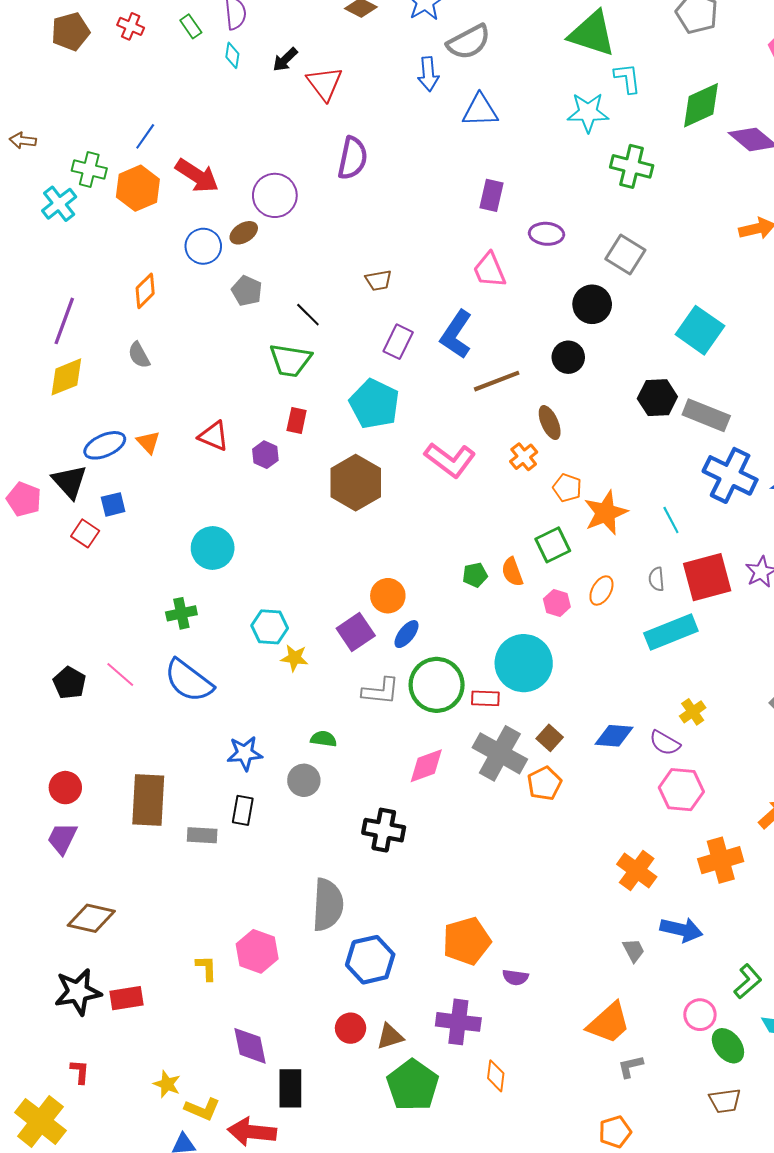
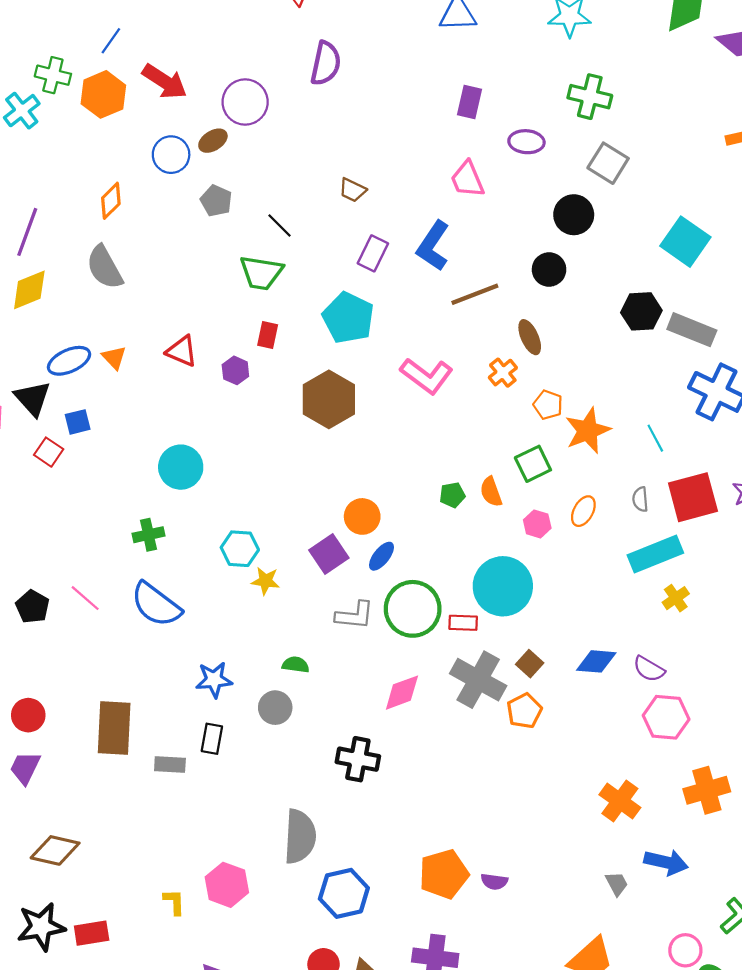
green cross: (632, 166) -> (590, 97), moved
brown trapezoid: (379, 280) -> (353, 190), turned 36
gray semicircle: (139, 355) -> (104, 267), size x1.6
yellow cross: (693, 712) -> (676, 598), moved
purple semicircle: (515, 977) -> (494, 882), moved

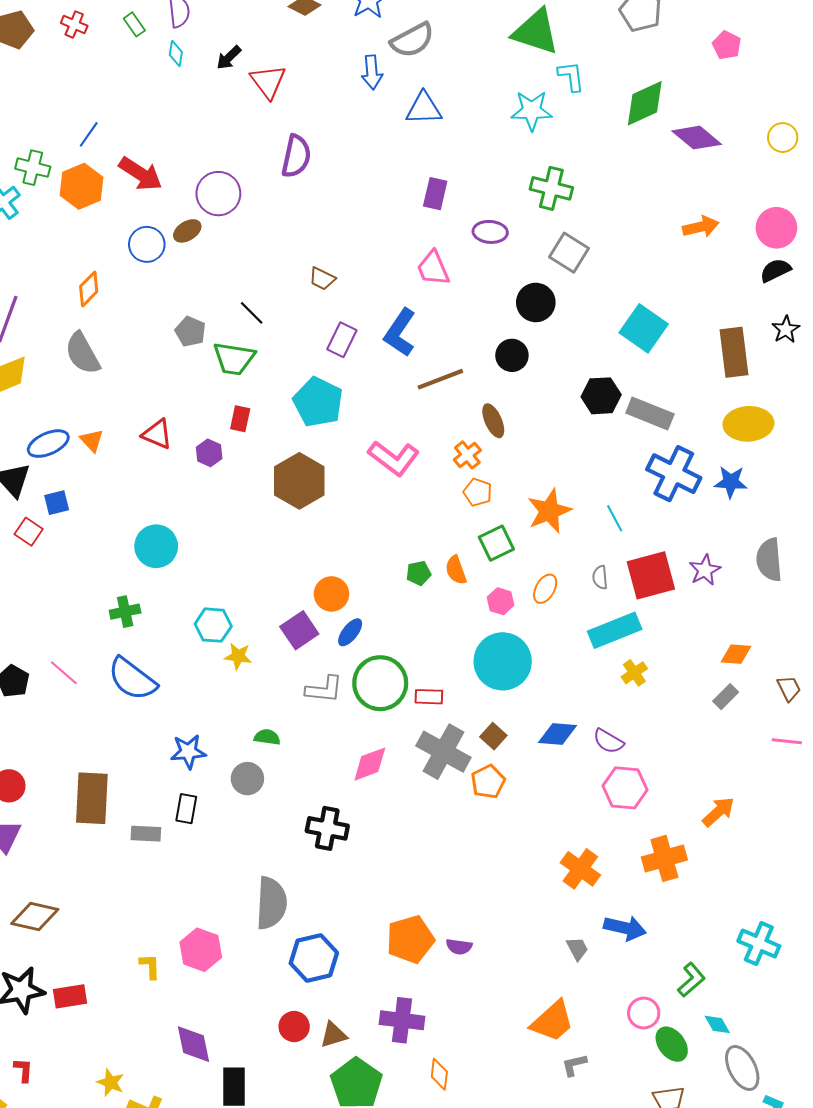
gray pentagon: (216, 201) -> (190, 332), moved
orange pentagon: (548, 405) -> (478, 492), moved
cyan circle: (503, 586) -> (503, 661), moved

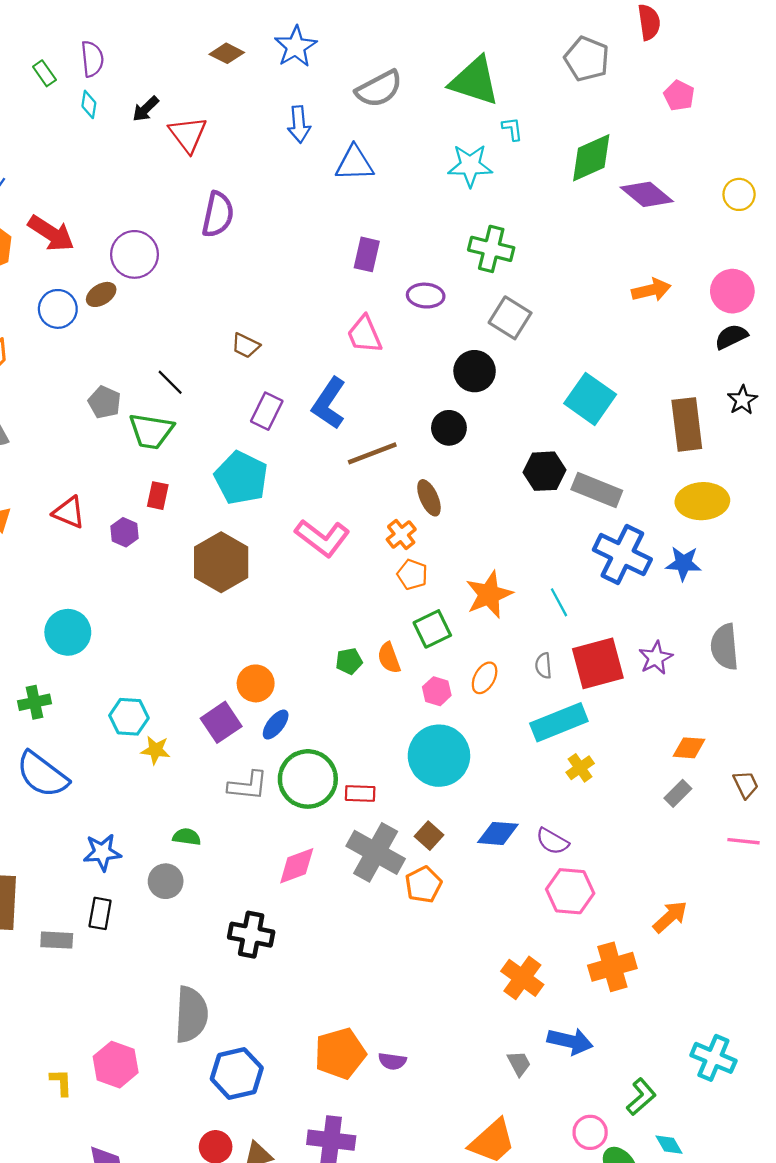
gray semicircle: (412, 40) -> (379, 89), moved
cyan L-shape: (571, 76) -> (512, 129), size x0.7

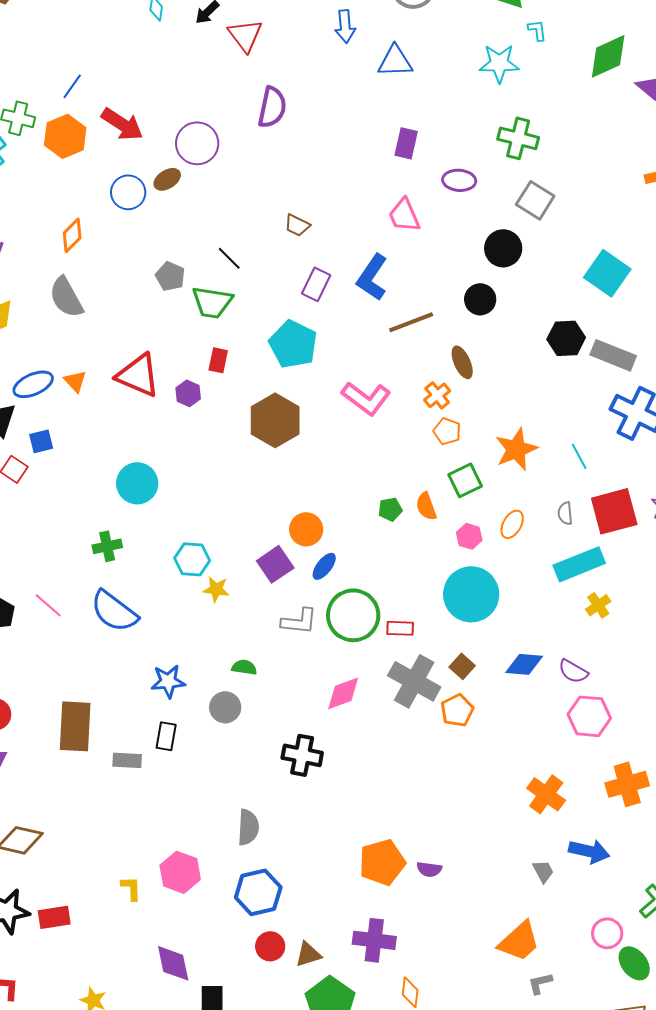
red triangle: (69, 512) -> (138, 375), size x1.5
gray semicircle: (191, 1015) -> (248, 827), size x0.7
blue hexagon: (237, 1073) -> (258, 892), moved

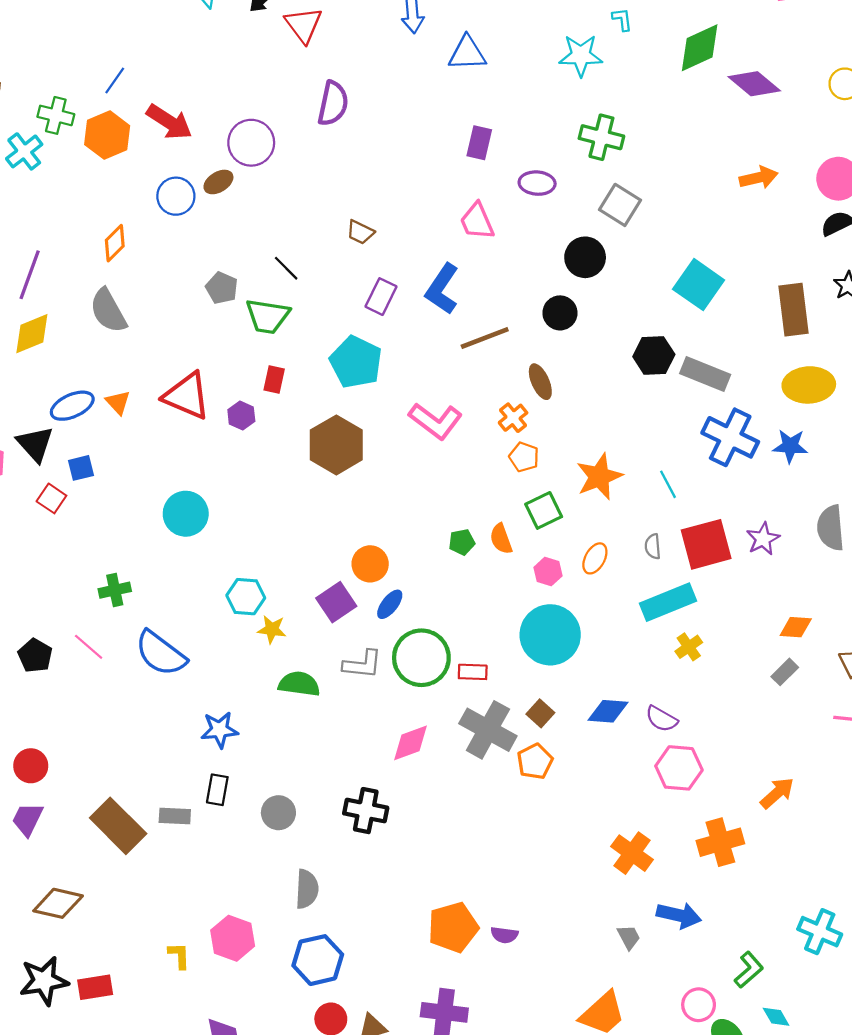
green cross: (107, 546) -> (115, 590), moved
green semicircle: (244, 667) -> (299, 684), moved, size x1.5
gray circle: (225, 707) -> (278, 813), moved
brown rectangle: (75, 726) -> (118, 826), moved, turned -48

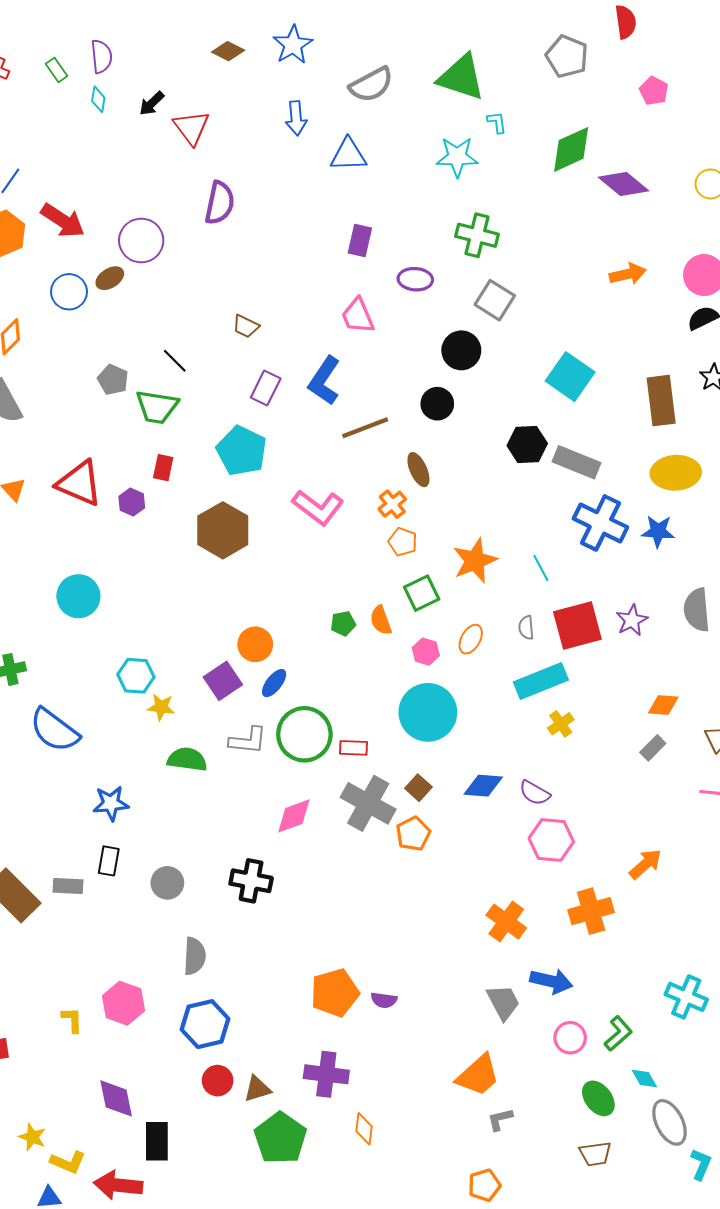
gray trapezoid: (629, 937) -> (503, 1002), size x1.5
pink circle: (699, 1005) -> (570, 1038), moved

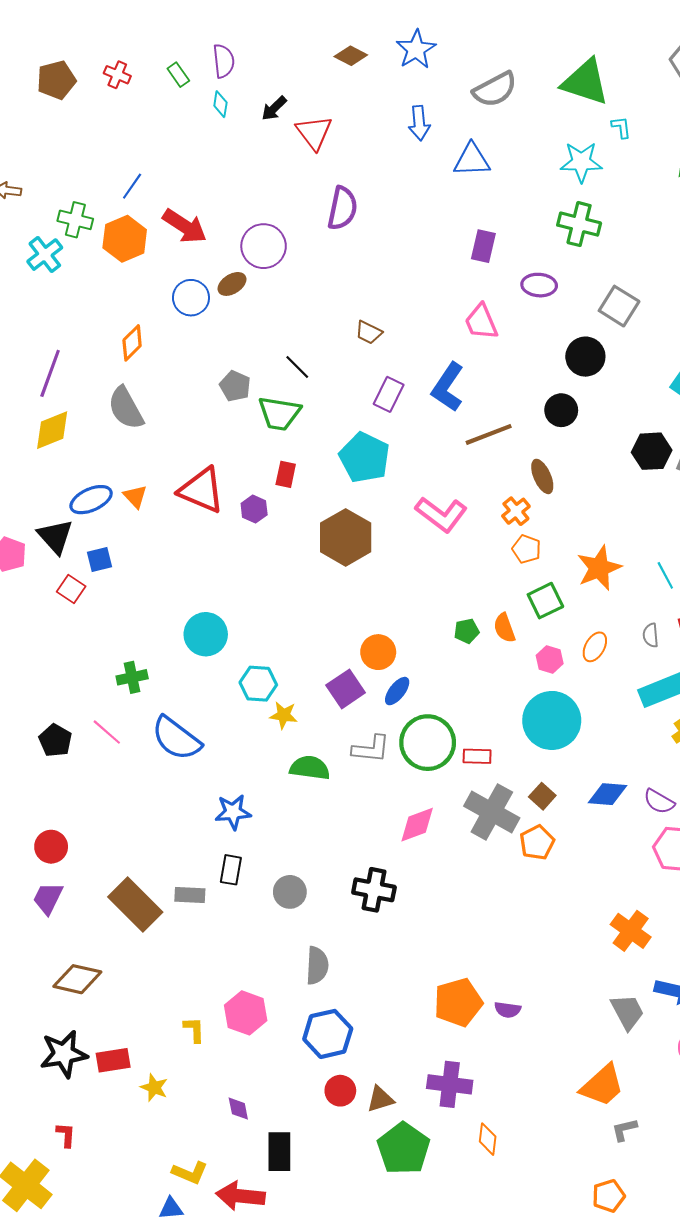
green cross: (477, 235) -> (579, 224), moved
cyan circle: (78, 596) -> (206, 634), moved
purple diamond: (116, 1098) -> (238, 1109), size x0.6
yellow star: (32, 1137) -> (154, 1088), moved

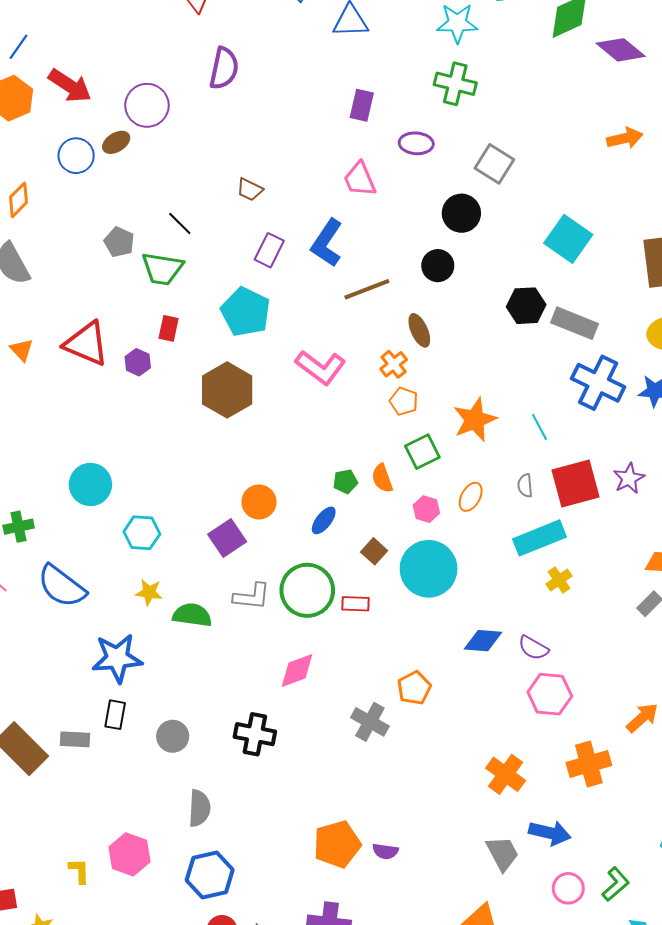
blue ellipse: (397, 691) -> (324, 520), moved
yellow star: (284, 715) -> (149, 592), moved
brown square: (542, 796) -> (374, 551), moved
blue star: (233, 812) -> (117, 658), size x1.4
gray cross: (492, 812) -> (370, 722), moved, size x0.7

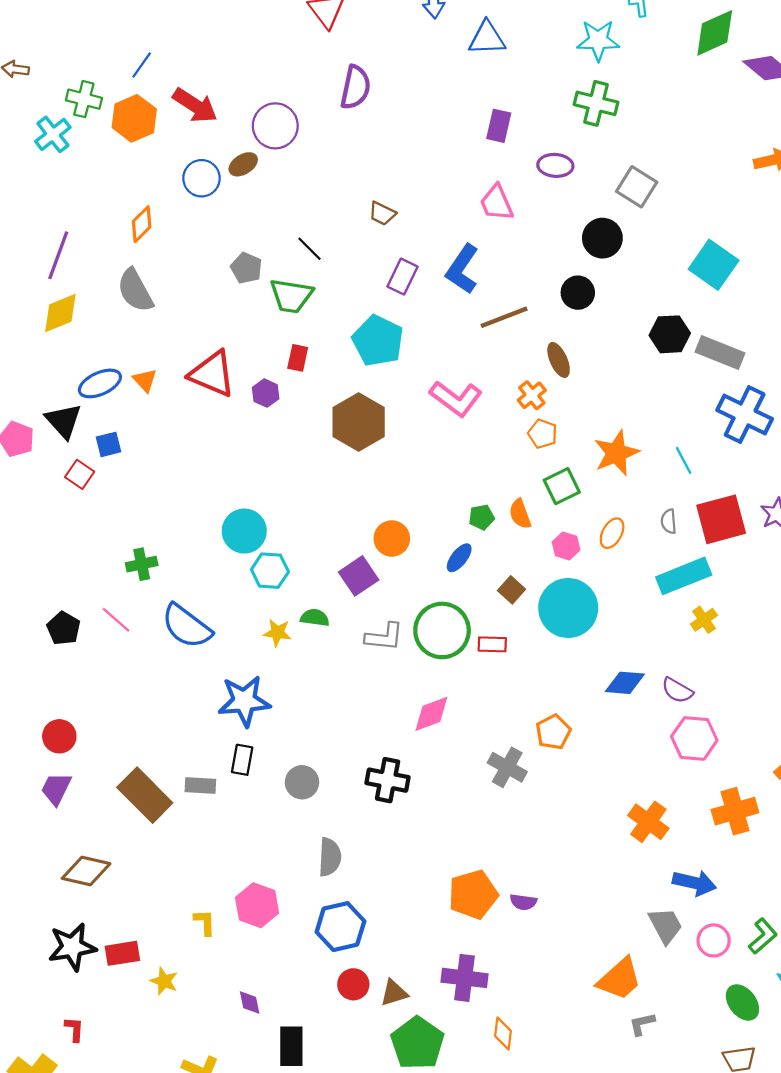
cyan circle: (90, 485) -> (244, 531), moved
green semicircle: (192, 615) -> (315, 618), moved, size x0.7
gray trapezoid: (503, 853) -> (665, 926), moved

